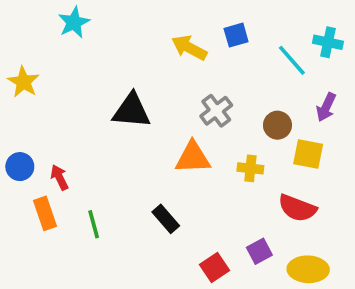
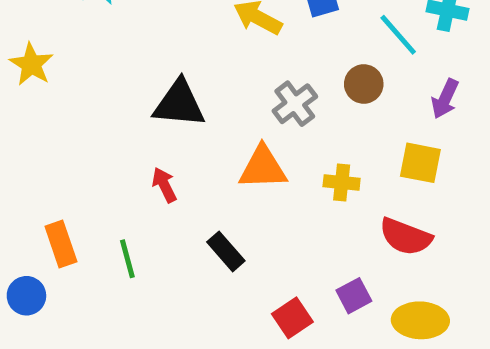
brown circle: (277, 125) -> (364, 84), moved
blue circle: (20, 167) -> (26, 296), moved
red arrow: (59, 177) -> (164, 185), moved

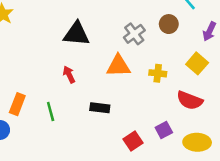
yellow square: (420, 163) -> (197, 63), turned 30
orange rectangle: (61, 244) -> (17, 104), turned 40
black rectangle: (226, 251) -> (100, 108), turned -42

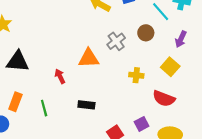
black triangle: (76, 34) -> (18, 61), moved
orange triangle: (118, 66) -> (89, 58), moved

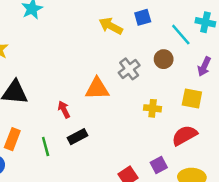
yellow square: (170, 67) -> (192, 98), turned -30
red semicircle: (164, 99) -> (185, 135), turned 130
black rectangle: (86, 105) -> (77, 137), moved, turned -35

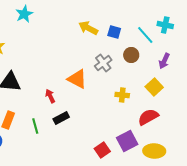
blue square: (143, 17) -> (114, 32), moved, turned 32
orange triangle: (97, 89) -> (77, 79), turned 30
yellow square: (192, 98) -> (154, 87), turned 36
purple square: (159, 165) -> (127, 141), size x1.5

